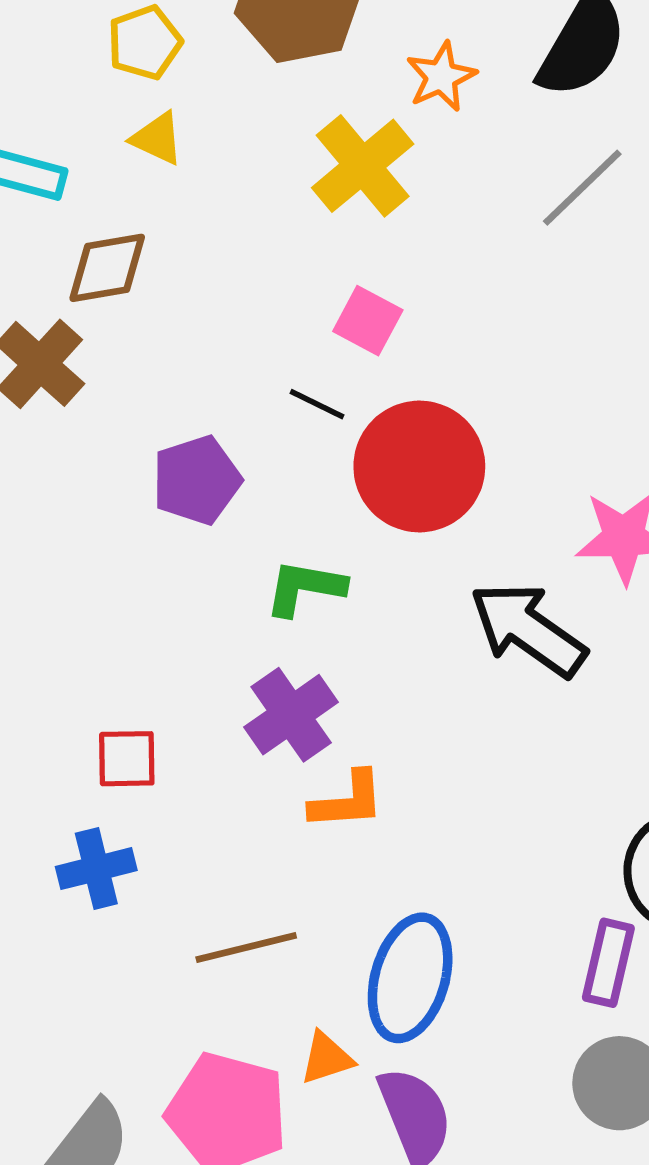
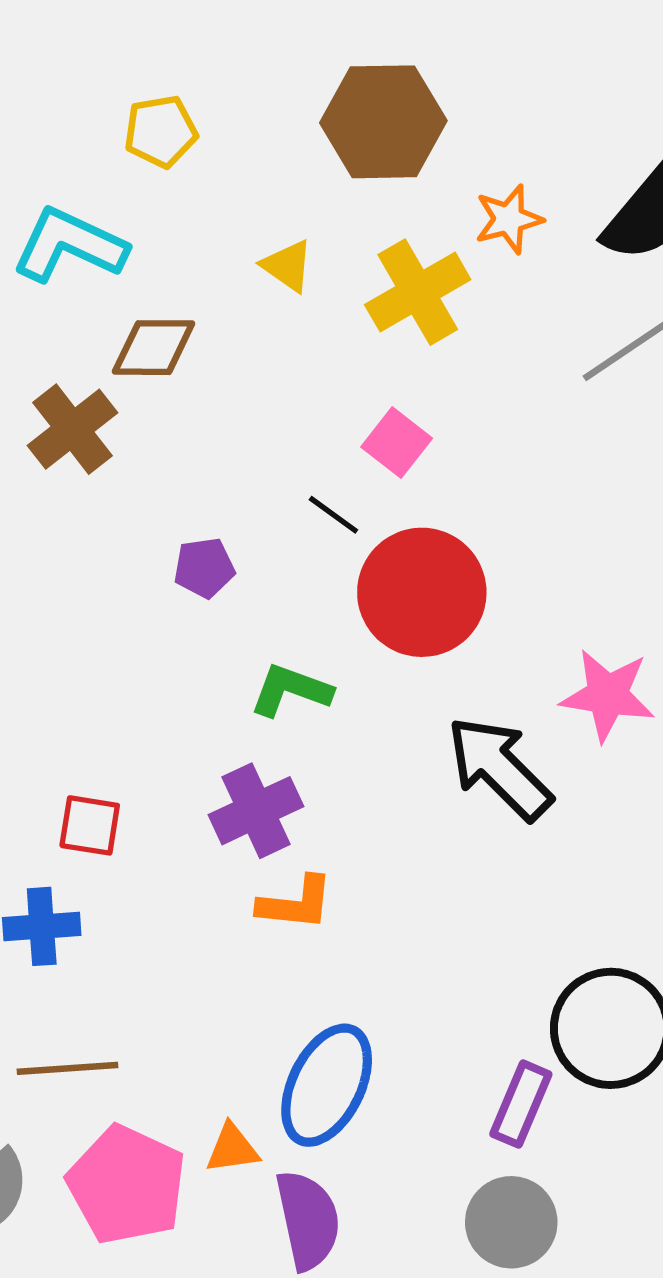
yellow pentagon: (145, 43) -> (161, 131), moved
yellow triangle: (157, 138) -> (287, 266), moved
purple pentagon: (197, 480) -> (204, 568), size x0.7
brown line: (246, 948) -> (67, 1068), moved

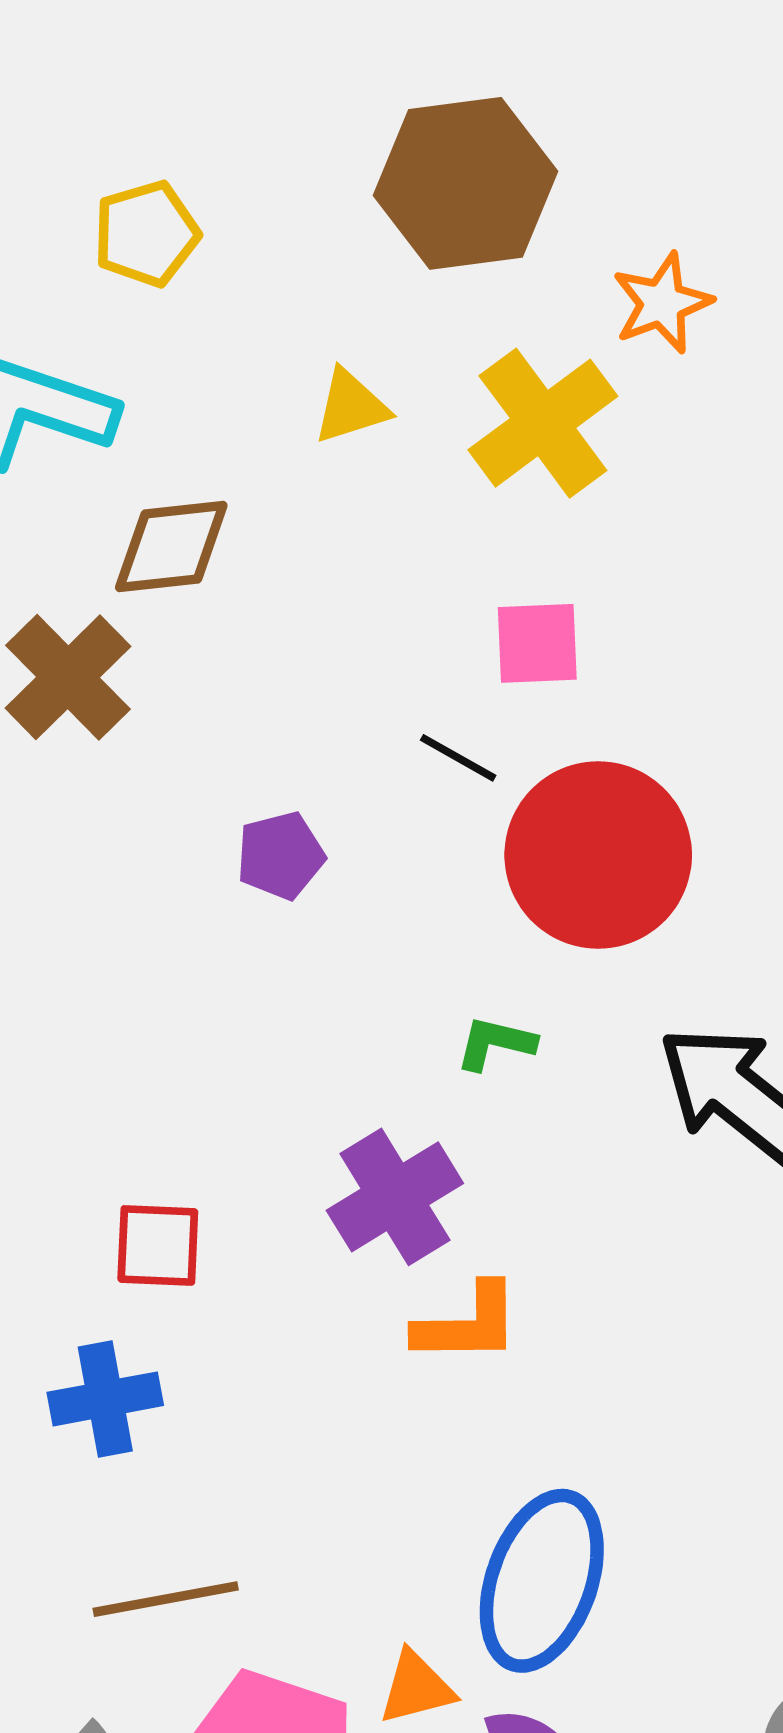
yellow triangle: (287, 266) -> (351, 407), turned -46
pink square: (397, 443) -> (537, 643), turned -34
green L-shape: (291, 690) -> (495, 1043), moved, size x0.7

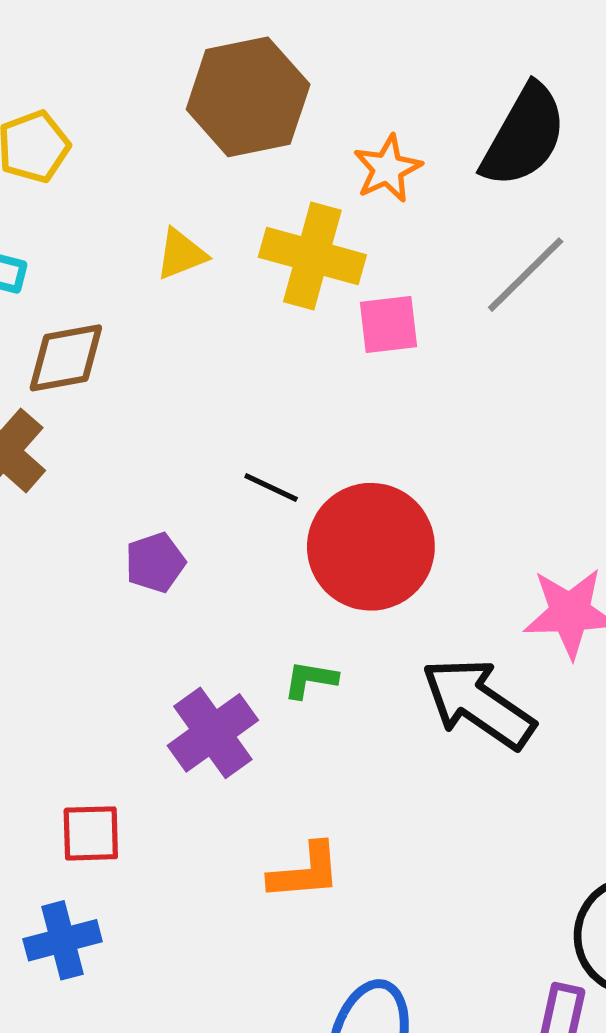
yellow cross: (543, 423) -> (312, 256), turned -34
pink square: (537, 643) -> (388, 324), moved
purple cross: (395, 1197) -> (213, 733), moved

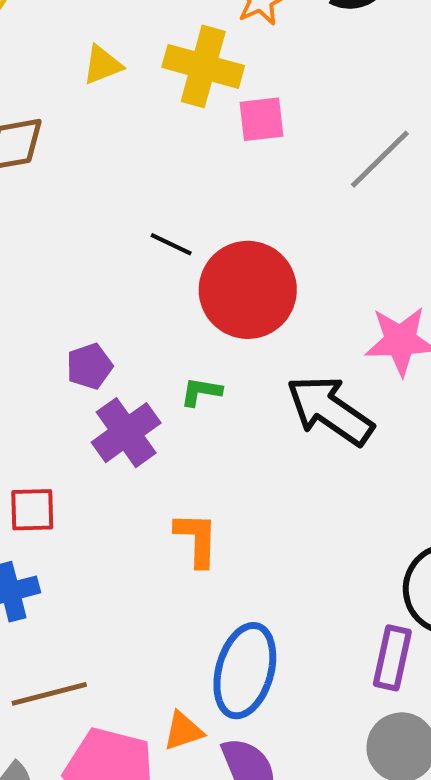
gray line: (526, 275) -> (380, 159), moved
purple pentagon: (155, 563) -> (89, 366), moved
orange L-shape: (305, 872) -> (197, 539), turned -84

